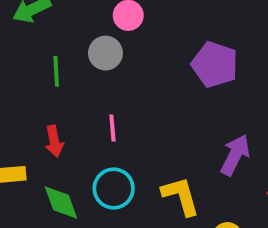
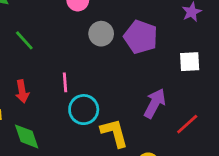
gray circle: (105, 53) -> (101, 34), moved
green line: (56, 71) -> (24, 40), turned -40
cyan circle: (114, 189) -> (84, 110), moved

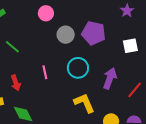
cyan circle: (84, 110) -> (78, 68), moved

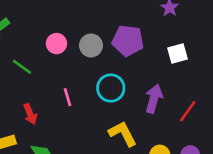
pink circle: (46, 13) -> (56, 44), moved

